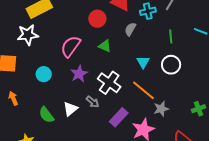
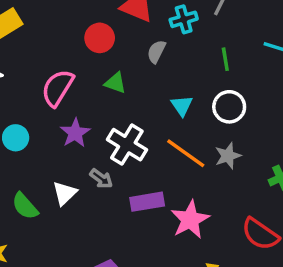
gray star: (161, 109) -> (228, 156), moved
purple rectangle: (119, 117) -> (147, 202), turned 42

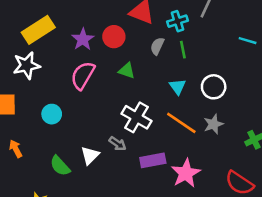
green line: (225, 59) -> (183, 50), moved
purple star: (75, 133) -> (83, 39), moved

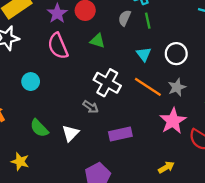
pink semicircle: (83, 75) -> (58, 46), turned -52
white triangle: (90, 155) -> (70, 133), moved
purple rectangle: (153, 160) -> (120, 134), moved
pink star: (186, 173) -> (173, 121), moved

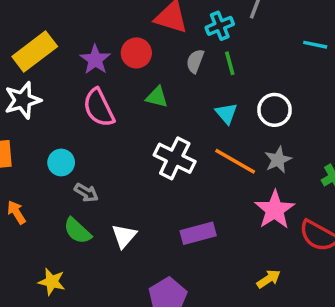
gray arrow: (91, 107) -> (86, 193), moved

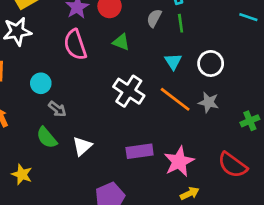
gray star: (278, 160) -> (209, 102), turned 30
pink star: (275, 210) -> (179, 162), moved

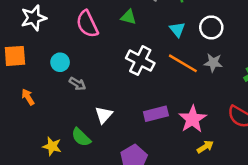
green semicircle: (47, 138) -> (81, 137), moved

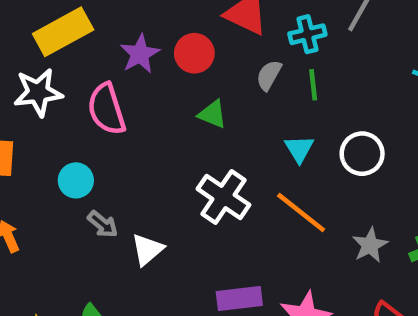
pink semicircle: (87, 24) -> (106, 109), moved
gray star: (213, 63) -> (370, 245), moved, turned 30
white triangle: (104, 115) -> (147, 250), moved

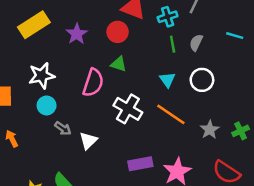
red circle: (194, 53) -> (118, 32), moved
gray semicircle: (269, 75) -> (196, 43), moved
white star: (38, 92) -> (42, 76), moved
pink semicircle: (106, 109) -> (93, 83), moved, turned -140

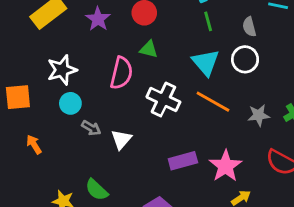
gray semicircle: (196, 43) -> (249, 27), moved, turned -35
cyan triangle: (167, 80) -> (206, 62), size x1.5
gray star: (210, 130) -> (259, 115), turned 30

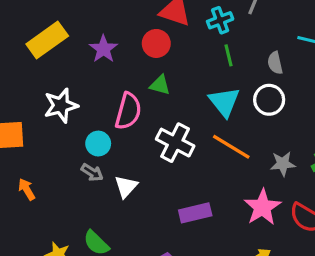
cyan circle: (70, 103) -> (98, 144), moved
pink star: (225, 166) -> (262, 207), moved

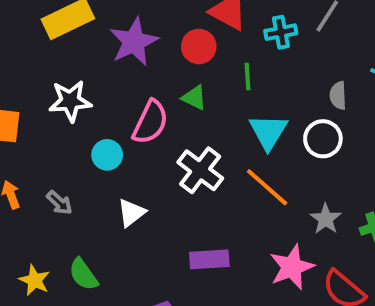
purple star: (103, 49) -> (134, 42), size x1.4
green line: (229, 55) -> (248, 77), moved
gray star: (283, 164) -> (326, 219), turned 30
gray arrow: (92, 172) -> (59, 203), moved

